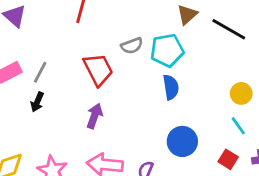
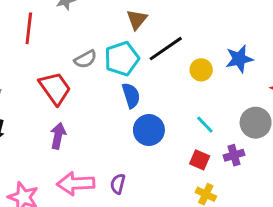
black line: (229, 29) -> (166, 49), moved, turned -56
yellow circle: (241, 93) -> (201, 70), moved
blue circle: (182, 141) -> (149, 130), moved

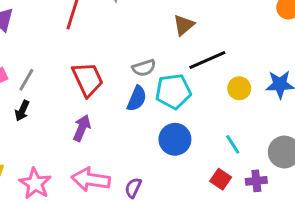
gray semicircle: (85, 59) -> (144, 68), moved
cyan pentagon: (122, 59) -> (173, 91), moved
blue semicircle: (131, 95) -> (137, 99), moved, turned 30

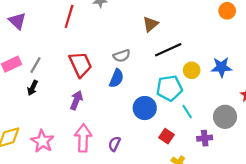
cyan pentagon: (173, 91) -> (169, 88), moved
red square: (221, 179) -> (167, 136), moved
pink arrow: (91, 180) -> (83, 138), turned 84

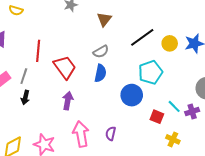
red line: (69, 16) -> (38, 51), moved
brown triangle: (151, 24) -> (104, 19), moved
yellow circle: (192, 70) -> (170, 43), moved
cyan line: (187, 111) -> (174, 106), moved

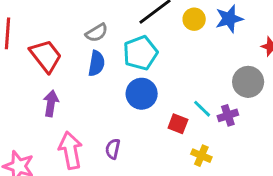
cyan pentagon: (151, 72) -> (140, 53), moved

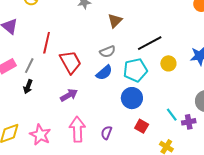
yellow circle: (194, 19) -> (168, 63), moved
blue semicircle: (96, 63) -> (104, 73), turned 30
purple arrow: (51, 103) -> (69, 95), turned 42
red square: (178, 124) -> (142, 126), moved

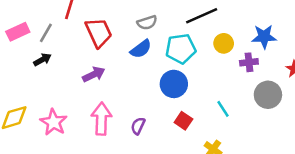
black arrow: (28, 87) -> (42, 60), turned -144
purple cross: (189, 122) -> (249, 62), moved

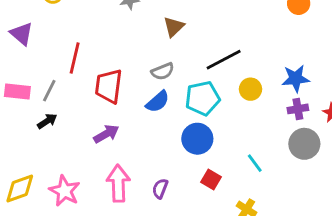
pink rectangle: (18, 32) -> (17, 91), turned 35
red trapezoid: (99, 32) -> (109, 86), turned -144
purple cross: (249, 62) -> (298, 109), moved

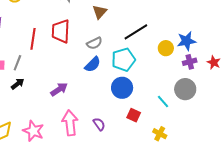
red trapezoid: (109, 86) -> (61, 31), moved
yellow circle: (251, 89) -> (166, 48), moved
gray circle: (304, 144) -> (185, 89), moved
purple semicircle: (160, 189) -> (99, 124), turned 128

